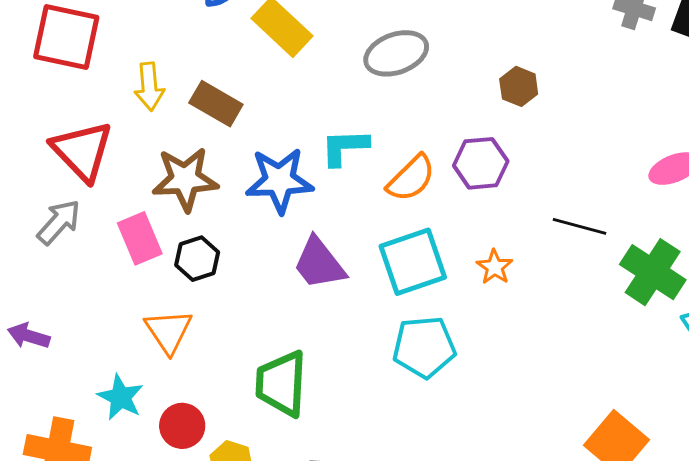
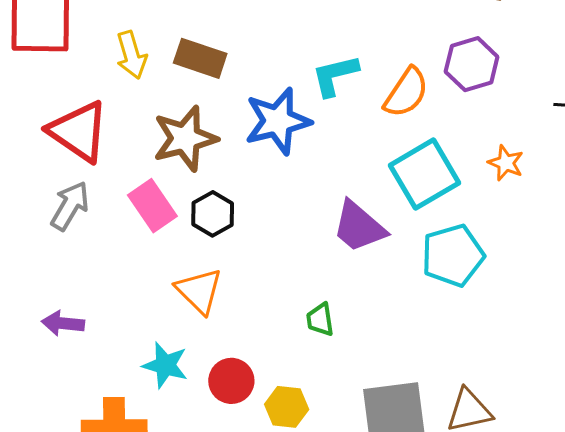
purple trapezoid: (319, 263) -> (359, 227), moved
green trapezoid: (281, 384) -> (320, 320), size x0.5

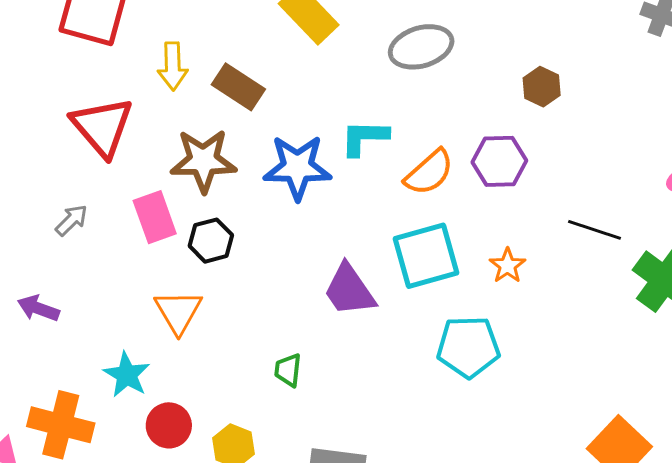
gray arrow: (70, 206) -> (71, 220), moved, size x0.7
cyan pentagon: (453, 255) -> (468, 347), moved
red circle: (231, 381) -> (169, 425), moved

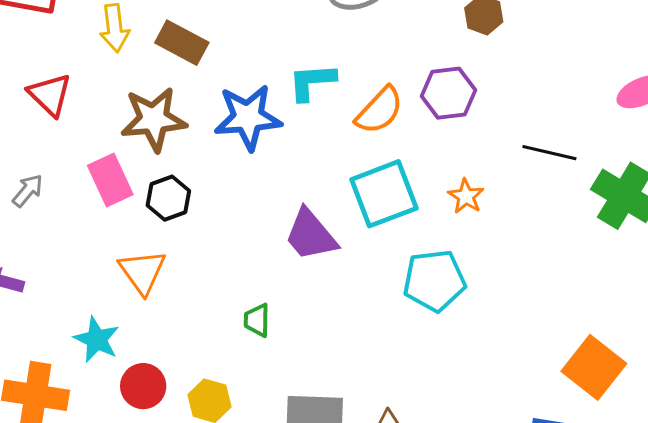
red triangle: (102, 127) -> (50, 95), size x0.7

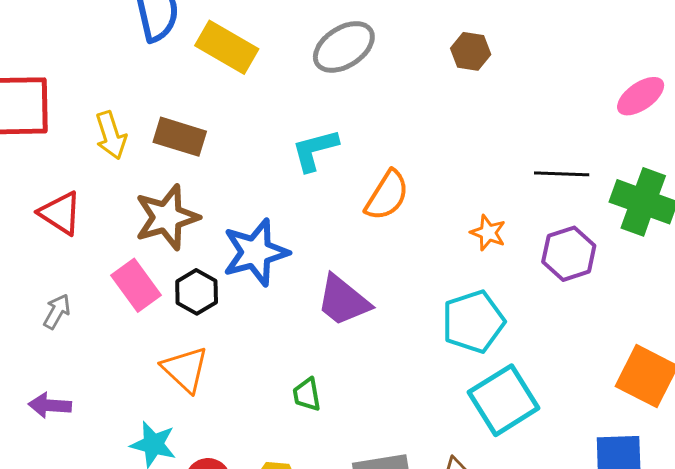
purple hexagon: (448, 93) -> (569, 254), moved
orange semicircle: (379, 110) -> (387, 195), moved
blue star: (248, 117) -> (256, 252), moved
cyan square: (384, 194) -> (504, 400), moved

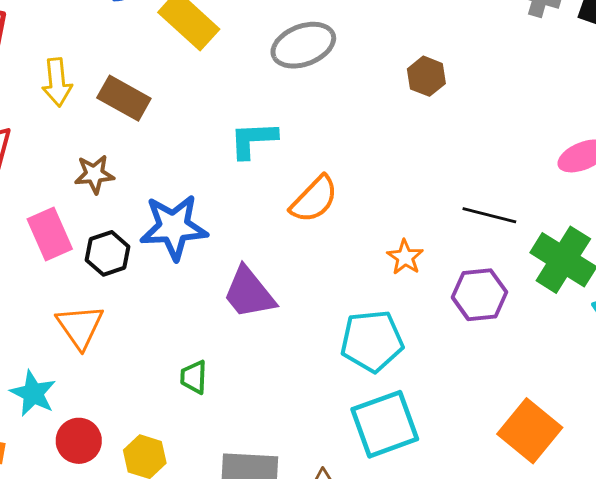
brown star: (167, 217) -> (94, 174), size x0.6

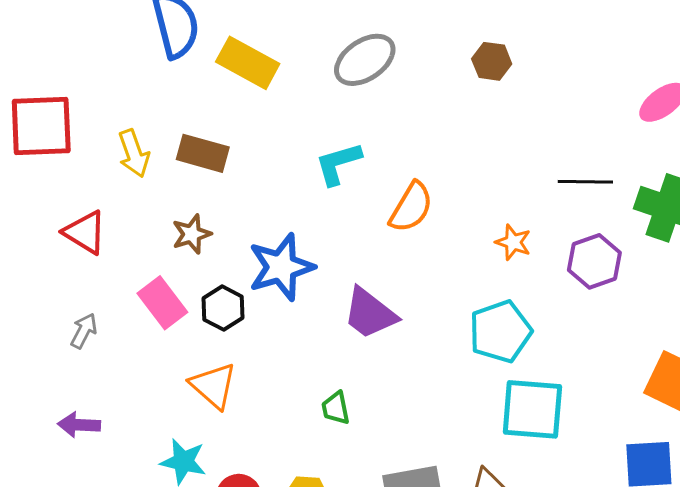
cyan square: (385, 424) -> (532, 409), turned 38

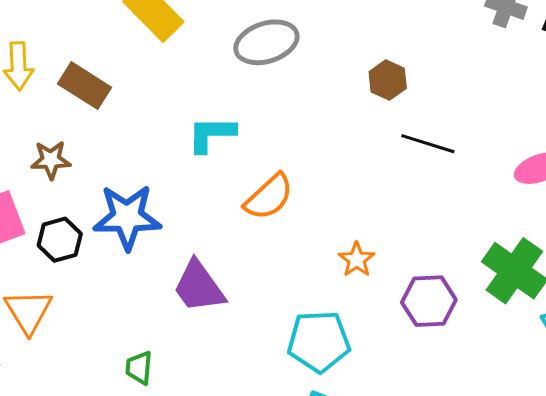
black line: (585, 182) -> (428, 144), moved

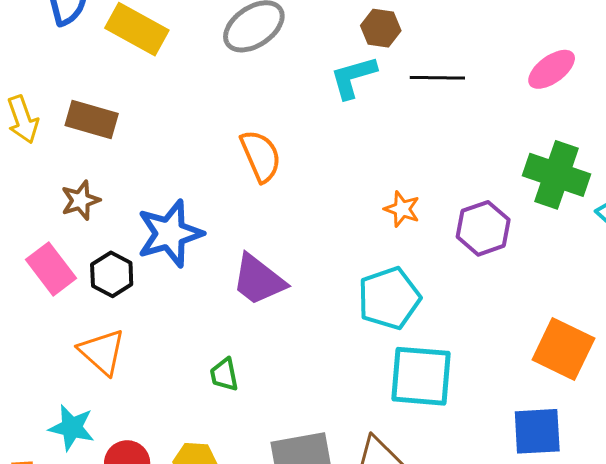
cyan L-shape: (211, 134) -> (353, 77), moved
orange semicircle: (269, 197) -> (261, 156), moved, turned -54

